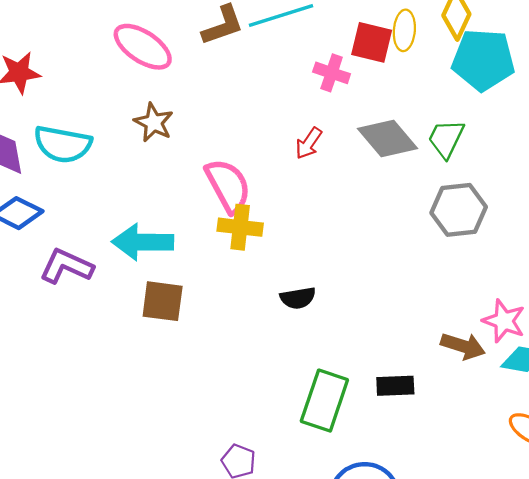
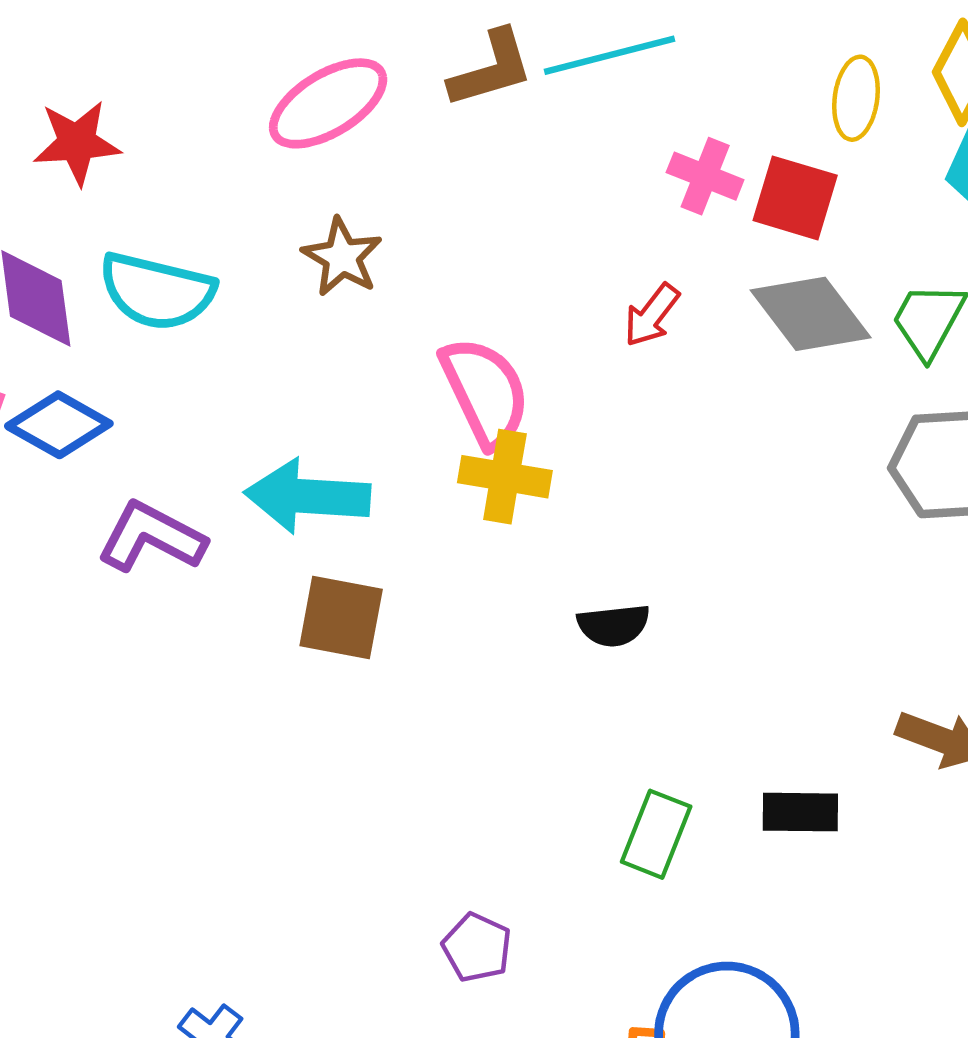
red square: (372, 42) -> (795, 198), moved
pink ellipse: (143, 47) -> (328, 103), turned -68
green rectangle: (324, 401) -> (656, 834), size x0.7

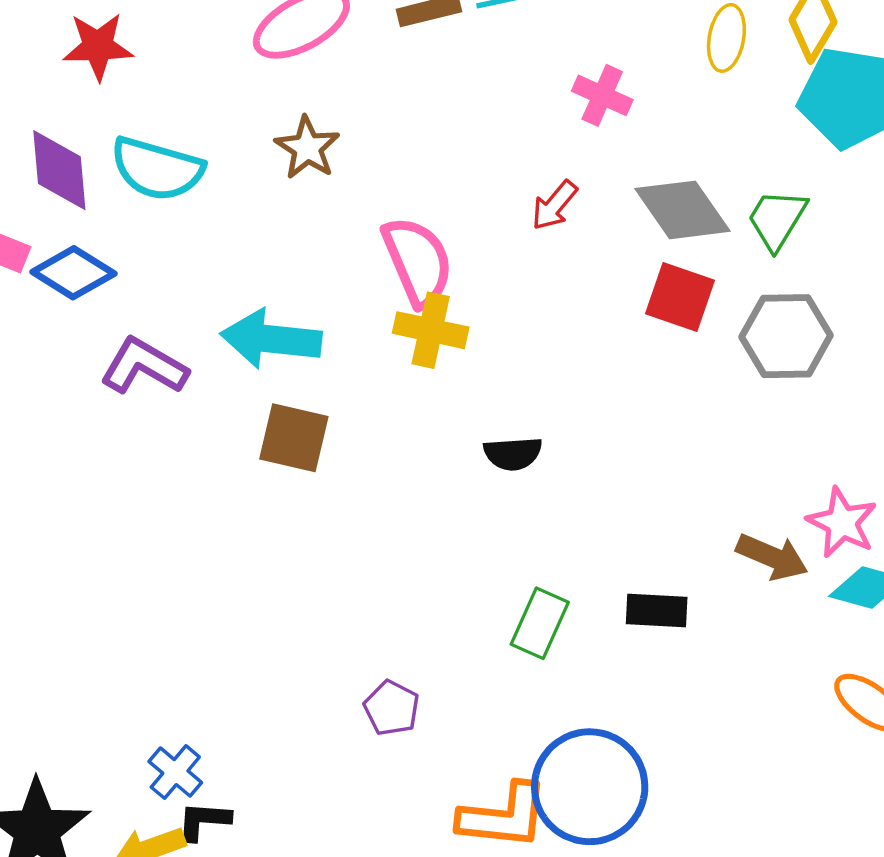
red square: (795, 198) -> (680, 297), moved

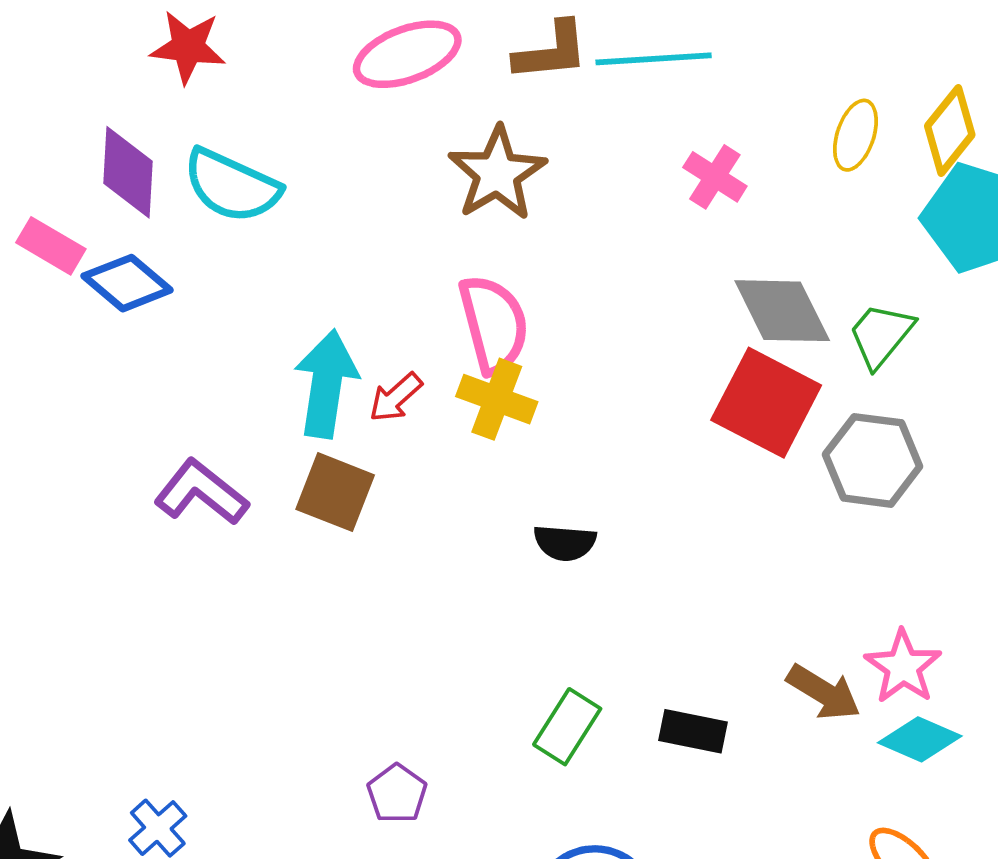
brown star: (307, 148) -> (497, 173), moved, size x1.4
red arrow: (554, 205) -> (396, 397), moved
red square: (680, 297) -> (766, 403), size x1.4
cyan arrow: (271, 339) -> (326, 384), turned 84
purple L-shape: (144, 366) -> (201, 492), moved

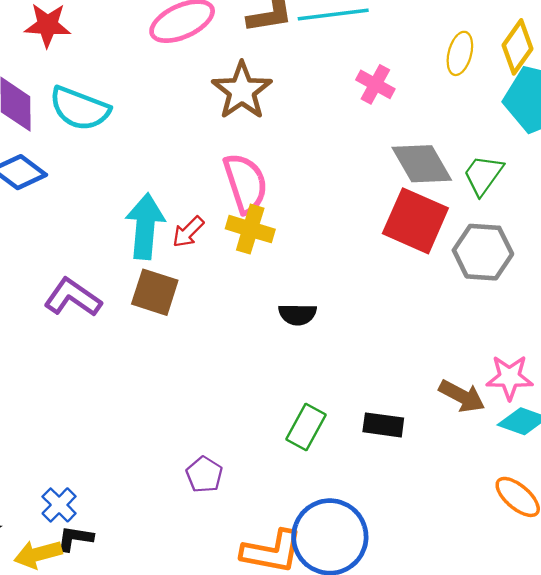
pink star: (903, 667) -> (510, 377), turned -30

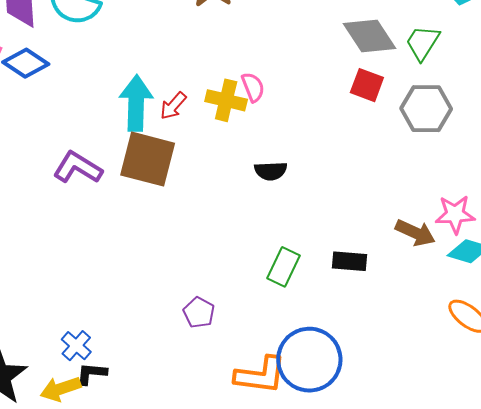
pink semicircle: (245, 183) -> (253, 87), moved, size x0.6
red square: (415, 221) -> (367, 85), size x0.6
brown square: (155, 292) -> (148, 159), size x1.4

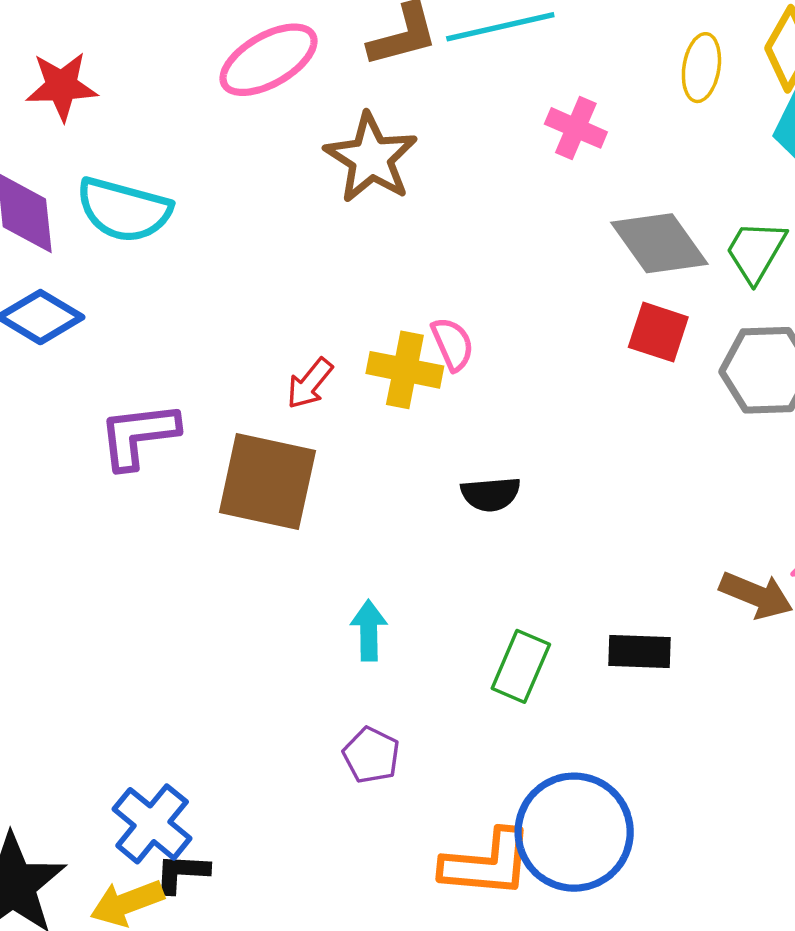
cyan arrow: (136, 103) -> (369, 630), moved, size x0.6
purple L-shape: (78, 168) -> (138, 435), moved, turned -36
blue cross: (76, 346) -> (152, 824), size x1.4

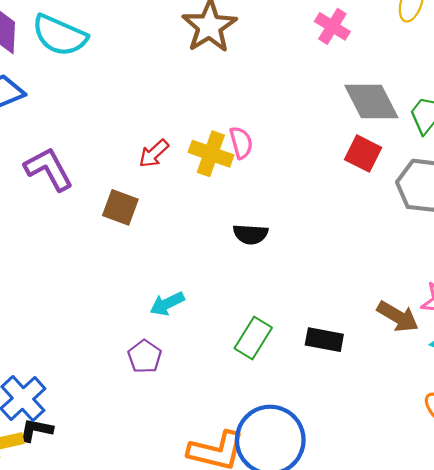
purple L-shape: (138, 435) -> (49, 169), turned 60
brown square: (267, 482) -> (120, 207), size x0.6
cyan arrow: (369, 630) -> (167, 304), turned -124
purple pentagon: (371, 755) -> (145, 357), moved

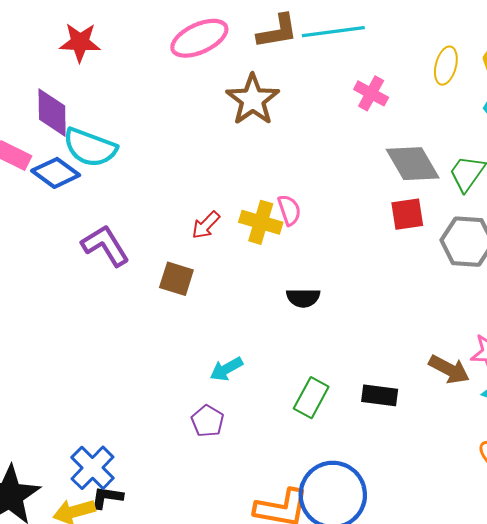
cyan semicircle: (60, 35) -> (90, 147), moved
red square: (363, 154) -> (407, 214), turned -32

